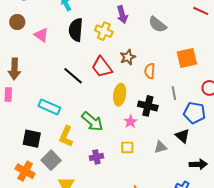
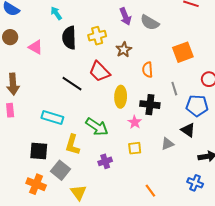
purple arrow: (122, 15) -> (125, 16), moved
yellow cross: (104, 31) -> (97, 36), turned -30
brown star: (128, 57) -> (124, 50), moved

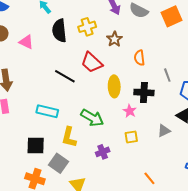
orange square: (183, 52) -> (171, 16), moved

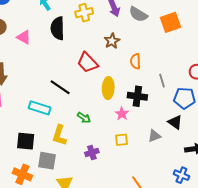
yellow cross: (87, 27) -> (84, 13), moved
black line: (65, 76) -> (60, 87), moved
green arrow: (92, 118) -> (84, 118), size x0.6
gray square: (59, 163) -> (47, 161), turned -30

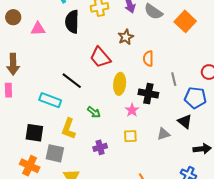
orange square: (170, 22) -> (185, 21), turned -30
pink triangle: (24, 37) -> (38, 29), turned -35

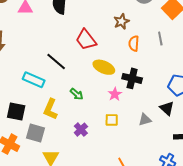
brown star: (126, 37) -> (122, 21), moved
gray line: (174, 79) -> (160, 39), moved
yellow ellipse: (120, 84) -> (104, 67), turned -75
purple cross: (100, 147) -> (81, 130), turned -32

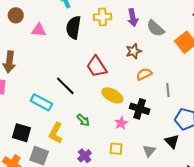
gray line: (160, 39) -> (168, 90), moved
orange semicircle: (134, 43) -> (144, 74), turned 56
gray triangle: (145, 120) -> (149, 151), turned -40

